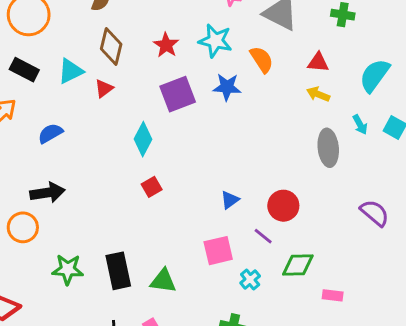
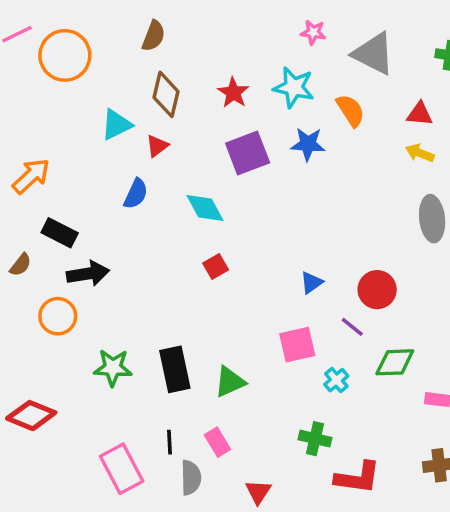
black rectangle: (24, 70) -> (60, 233), moved
blue semicircle: (50, 133) -> (136, 194), moved, turned 145
cyan diamond: (143, 139) -> (205, 208), turned -56
green triangle: (163, 281) -> (230, 382), turned -32

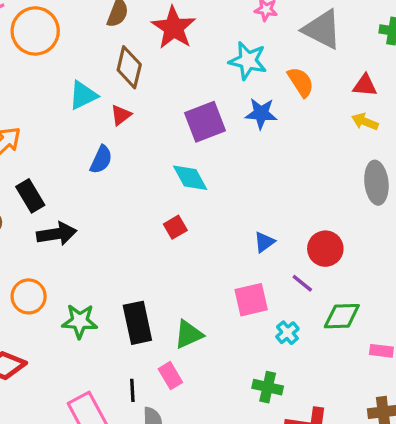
red star: (233, 93) -> (174, 28), moved, size x1.5
cyan diamond: (205, 208) -> (190, 178), moved
black rectangle: (60, 233) -> (30, 196), turned 32
orange circle: (58, 316) -> (29, 296), moved
pink rectangle: (217, 442) -> (170, 376), moved

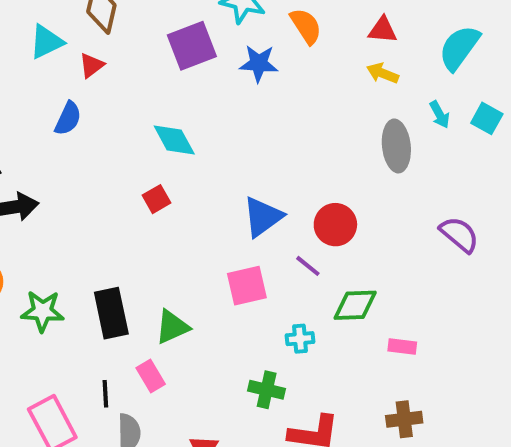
purple square: (205, 122) -> (192, 46), moved
blue triangle: (264, 242) -> (263, 217), size x1.6
cyan cross: (287, 333) -> (300, 339), moved, turned 35

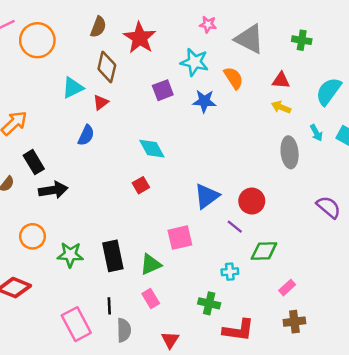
purple square: (192, 46) -> (163, 90), size x0.7
pink square: (247, 286) -> (180, 238), moved
pink rectangle: (402, 347) -> (287, 288), moved, turned -49
pink rectangle: (151, 376) -> (151, 298), moved

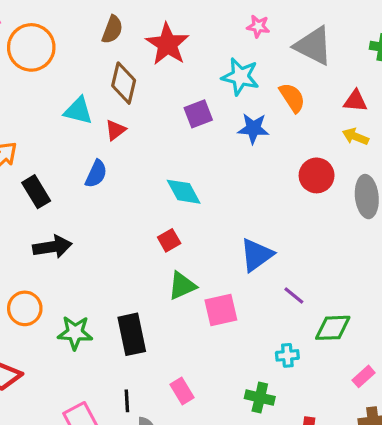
cyan triangle: (73, 88) -> (78, 111), turned 40
black rectangle: (34, 162) -> (36, 192), moved
red circle: (252, 201) -> (317, 175), moved
green triangle: (151, 264) -> (182, 286), moved

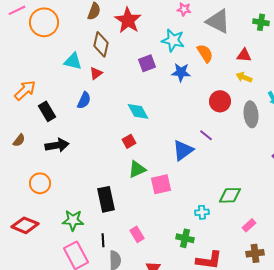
purple line: (294, 295) -> (206, 135), moved
green star: (75, 333) -> (73, 220), moved

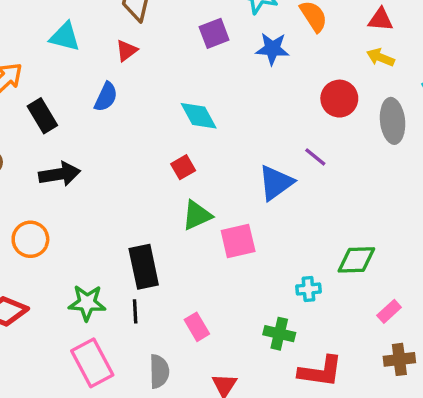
cyan triangle: (73, 61) -> (65, 37), moved
black line: (103, 240) -> (135, 311), moved

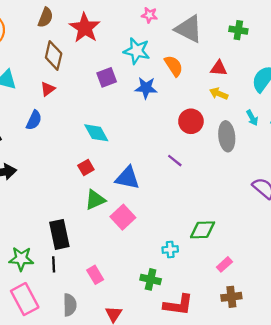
blue triangle: (276, 183) -> (127, 178), moved, turned 48
pink square: (238, 241) -> (123, 217), turned -30

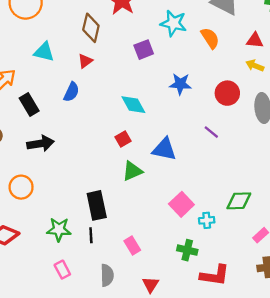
blue star: (146, 88) -> (180, 84), moved
pink square: (123, 217) -> (181, 204), moved
pink rectangle: (25, 299) -> (62, 270), size x0.6

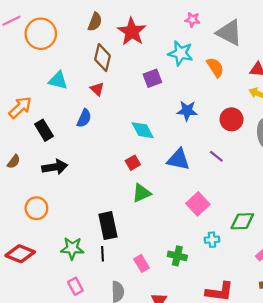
red triangle: (85, 61) -> (97, 89), turned -40
blue triangle: (164, 149) -> (178, 159), moved
pink square: (181, 204) -> (198, 204), moved
green cross: (187, 250) -> (177, 256), moved

